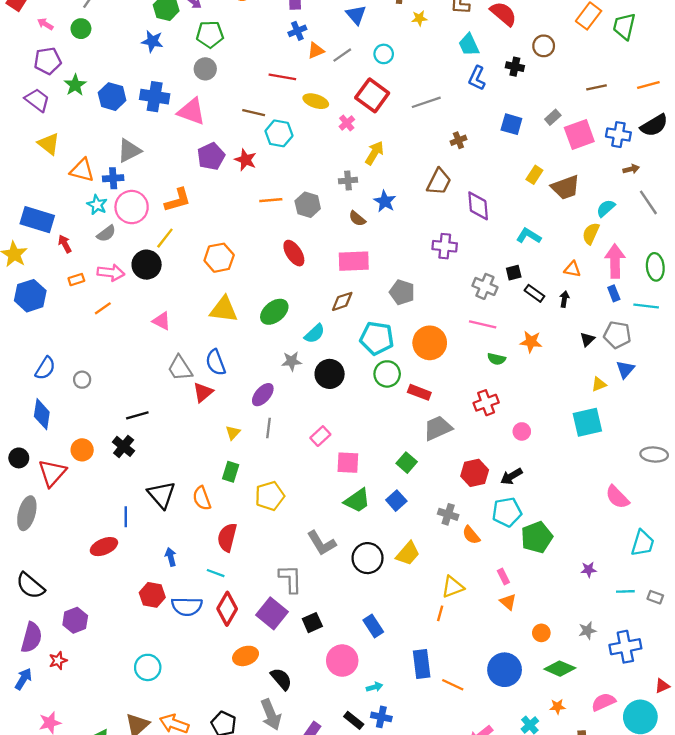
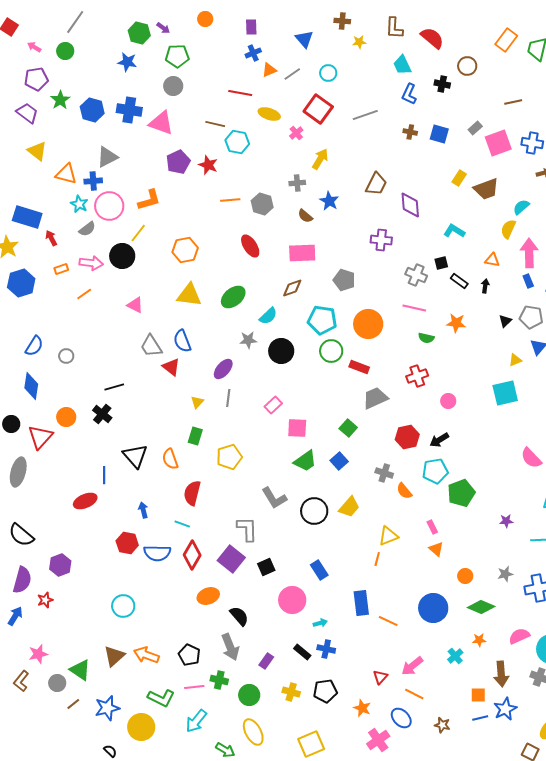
brown cross: (458, 140) -> (410, 132), moved, turned 32
red triangle: (203, 392) -> (171, 367), turned -42

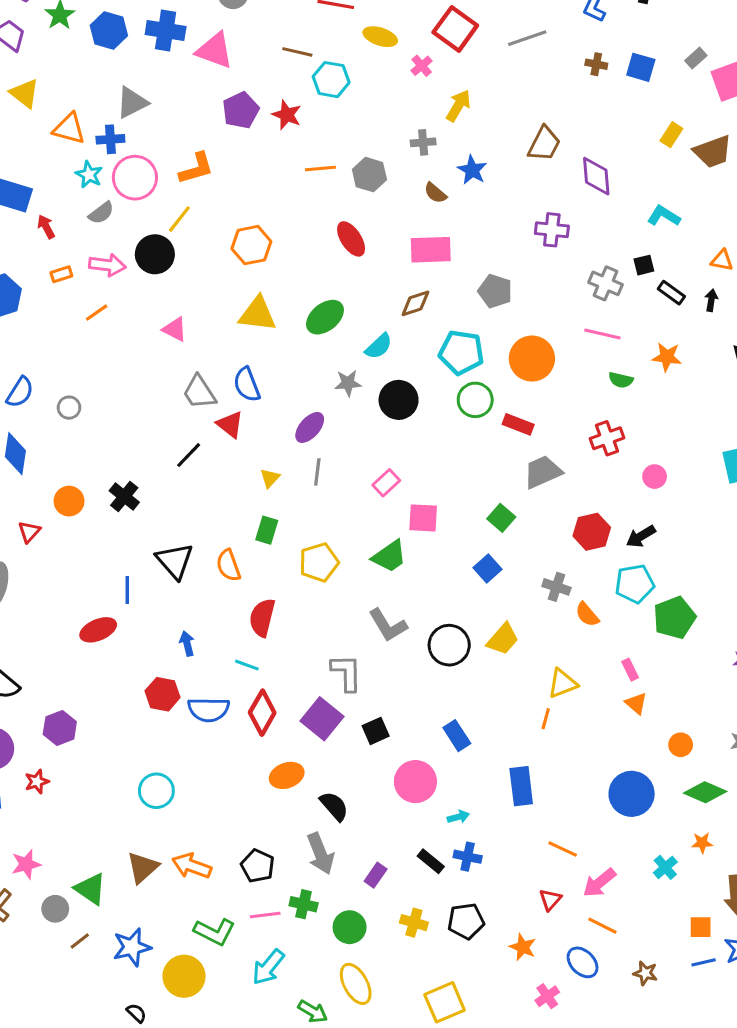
black line: (114, 387) -> (189, 455), moved, turned -30
red triangle: (40, 437) -> (29, 532), size x0.6
green trapezoid: (305, 461) -> (389, 556), moved
orange line: (388, 621) -> (563, 849), moved
pink cross: (378, 740) -> (547, 996), size x0.7

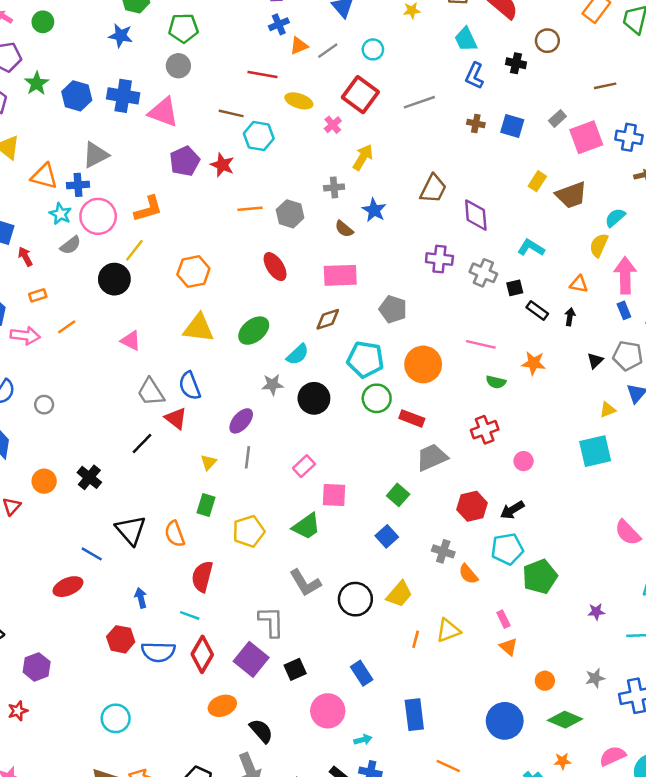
pink arrow: (107, 265) -> (25, 336), moved
gray cross: (606, 283) -> (483, 273), moved
blue line: (127, 590) -> (92, 554), turned -60
orange line: (546, 719) -> (416, 639), moved

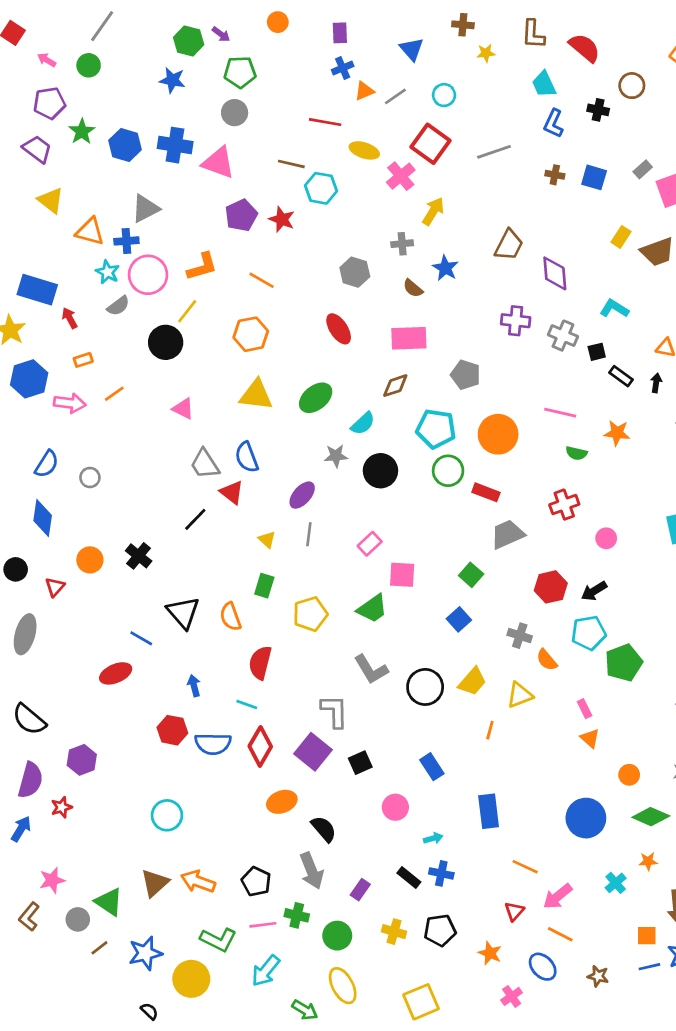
pink cross: (333, 125) -> (401, 176), size x1.5
orange line: (250, 209) -> (262, 280), moved, turned 35
yellow triangle: (209, 462) -> (267, 540), turned -30
yellow triangle: (448, 631) -> (520, 695), moved
pink circle: (328, 711) -> (395, 807), size x0.7

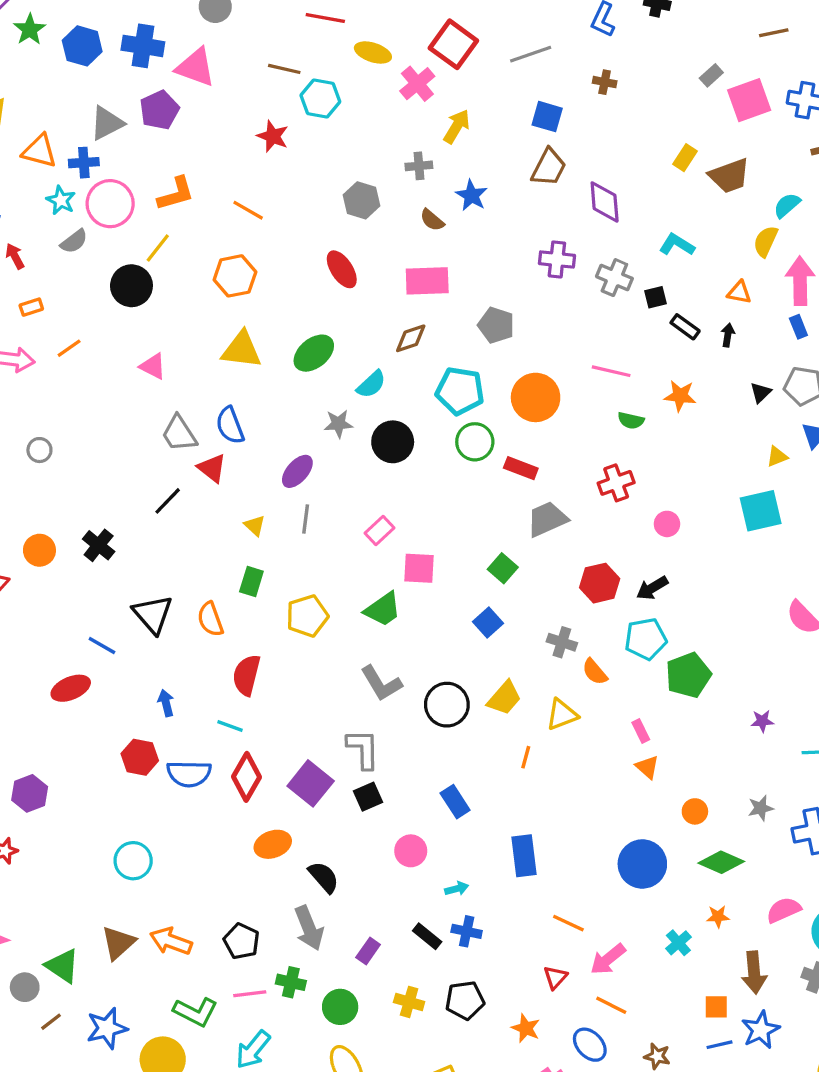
blue square: (594, 177) -> (547, 117), moved
purple pentagon: (241, 215) -> (159, 110), moved
gray L-shape: (335, 711) -> (363, 749), moved

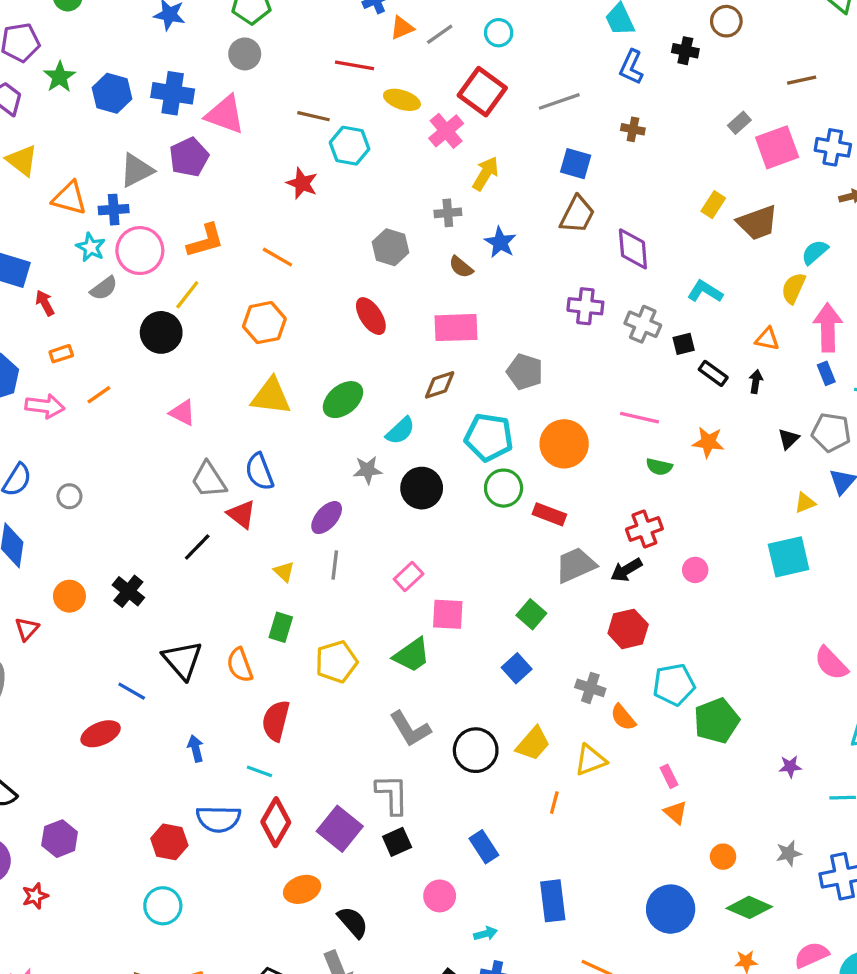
black arrow: (652, 588) -> (626, 570), moved
red hexagon: (140, 757) -> (169, 842), moved

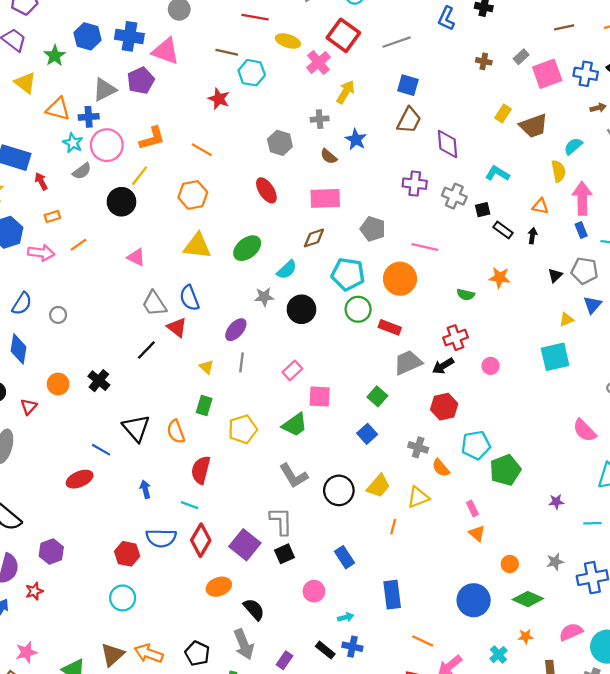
green star: (60, 77) -> (55, 56), moved
brown cross: (633, 129) -> (484, 61), moved
yellow semicircle: (793, 288) -> (558, 171), turned 145
pink line: (639, 418) -> (425, 247), moved

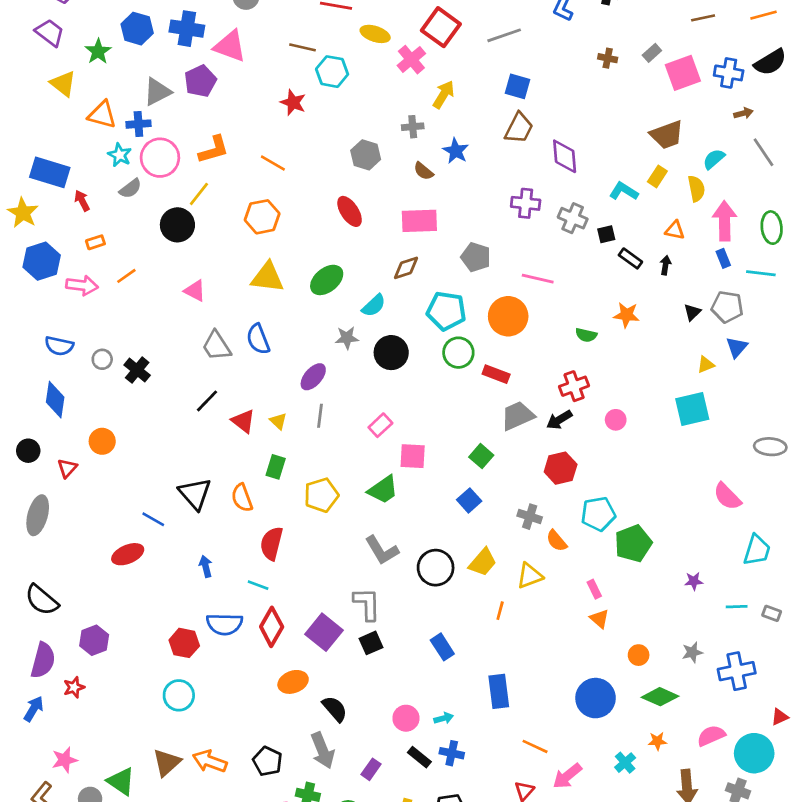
yellow rectangle: (503, 113) -> (657, 176), moved
blue semicircle: (22, 304) -> (59, 346), turned 70
red triangle: (177, 327) -> (243, 421), moved
black cross: (99, 381) -> (137, 370), moved
pink circle: (314, 591) -> (406, 718), moved

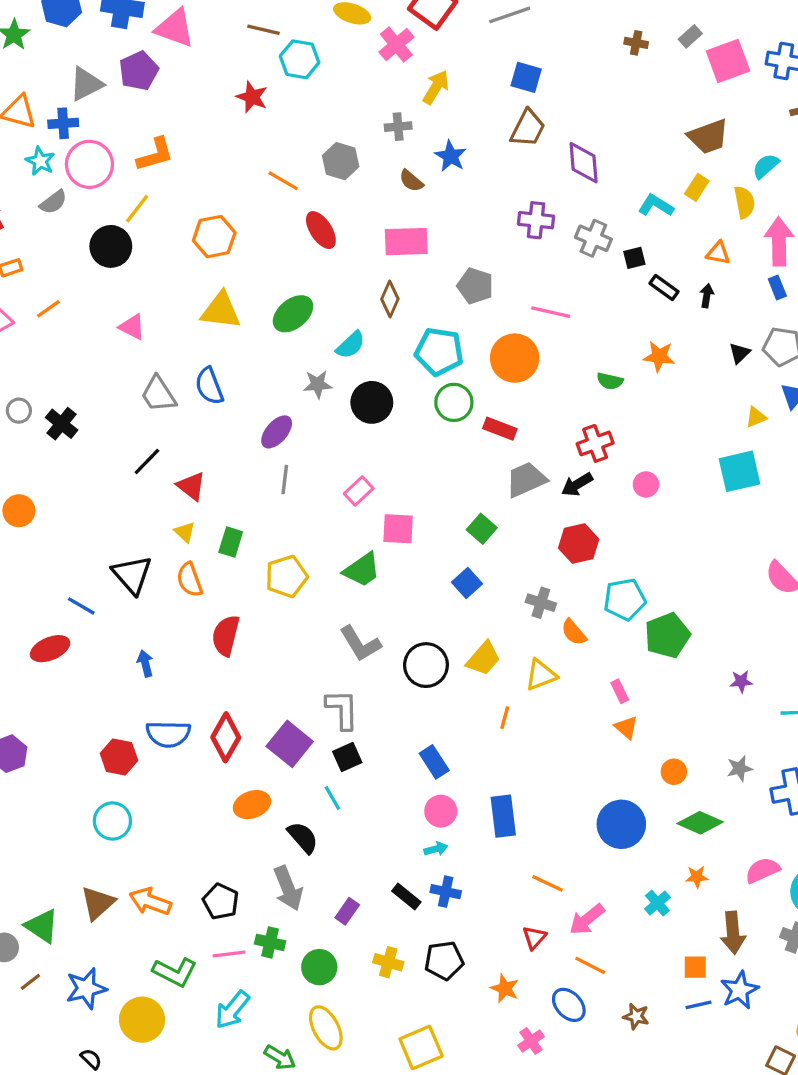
orange line: (273, 163) -> (283, 181), moved
brown diamond: (406, 268) -> (390, 299), turned -48
yellow triangle: (278, 421) -> (185, 532), moved
cyan line: (258, 585) -> (332, 798), moved, turned 40
pink circle: (406, 718) -> (441, 811), moved

